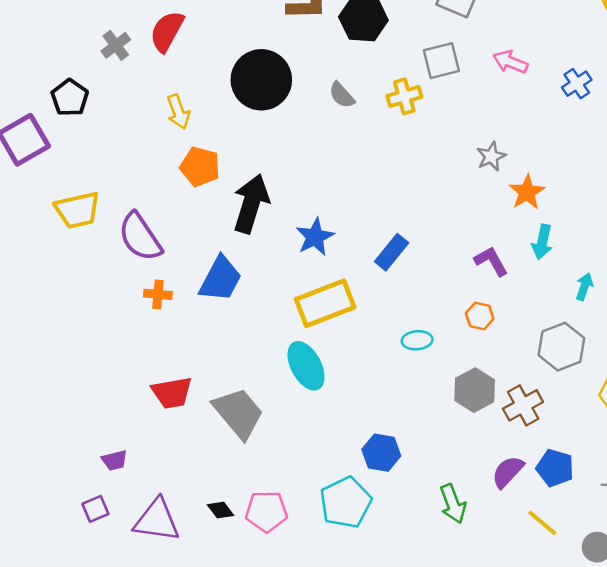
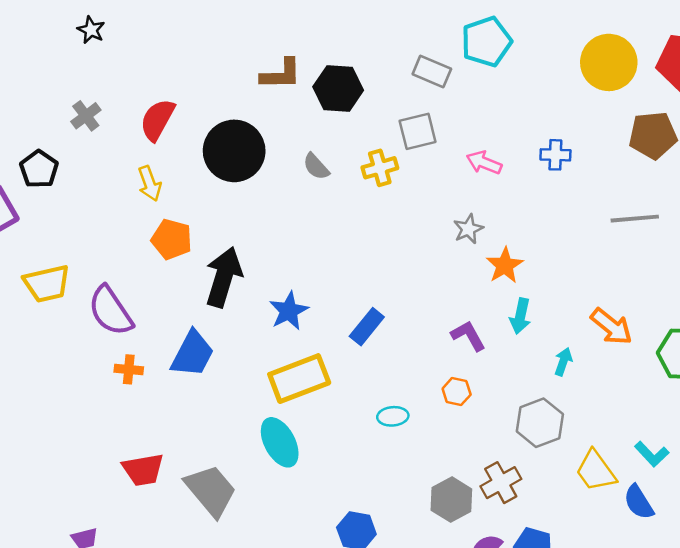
red semicircle: (167, 31) -> (157, 120), moved
pink arrow: (510, 62) -> (484, 163), moved
blue cross: (577, 84) -> (555, 155), turned 36
gray hexagon: (475, 390) -> (451, 500), moved

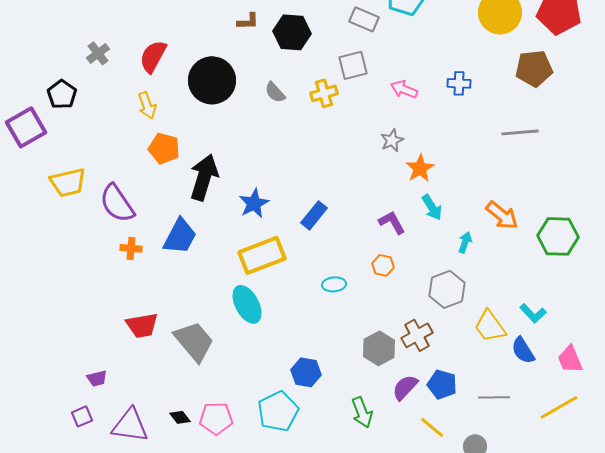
brown L-shape: (281, 74) -> (248, 21), size x0.7
cyan arrow: (520, 316) -> (432, 207), turned -44

